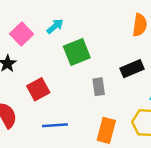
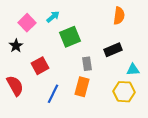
blue line: (55, 125) -> (53, 94), turned -60
orange rectangle: (106, 130) -> (82, 87), moved

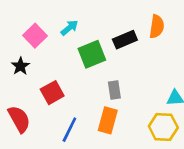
black rectangle: (113, 50) -> (125, 40), moved

